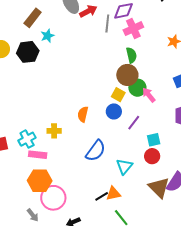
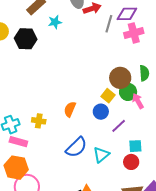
cyan star: (47, 36) -> (55, 22), moved
green semicircle: (131, 55) -> (144, 73), moved
cyan triangle: (124, 167) -> (101, 155), moved

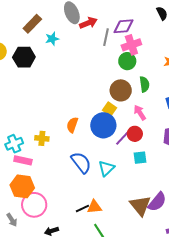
green circle: (128, 92) -> (127, 61), moved
blue circle: (101, 112) -> (103, 125), size x1.6
blue semicircle: (76, 147) -> (81, 162), turned -80
red circle: (131, 162) -> (135, 134), moved

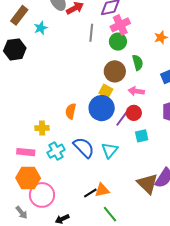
gray line: (106, 37) -> (91, 33), moved
pink arrow: (140, 113) -> (136, 91), turned -42
cyan cross: (14, 144) -> (56, 151), moved

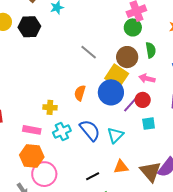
gray line: (91, 33) -> (89, 52), moved, turned -60
yellow square: (106, 91) -> (117, 76), size x1.6
orange triangle: (102, 190) -> (121, 167), moved

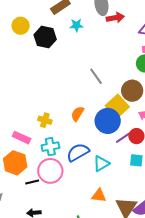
blue semicircle: (90, 130) -> (78, 152), turned -95
pink circle: (44, 174) -> (50, 171), moved
black line: (93, 176) -> (32, 182), moved

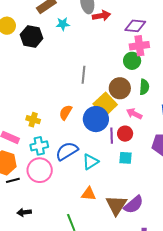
gray line: (96, 76) -> (83, 75), turned 42
purple line: (123, 138) -> (112, 136), turned -56
black line: (32, 182) -> (13, 180), moved

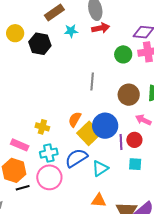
red arrow: (101, 16) -> (101, 28), moved
green circle: (132, 61) -> (123, 54), moved
yellow square: (105, 104) -> (89, 133), moved

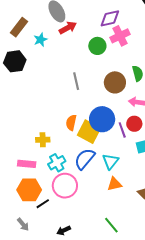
orange triangle: (99, 200) -> (114, 184), moved

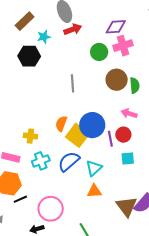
black hexagon: (15, 61) -> (29, 56), moved
brown circle: (115, 82) -> (117, 80), moved
pink circle: (65, 186) -> (51, 209), moved

